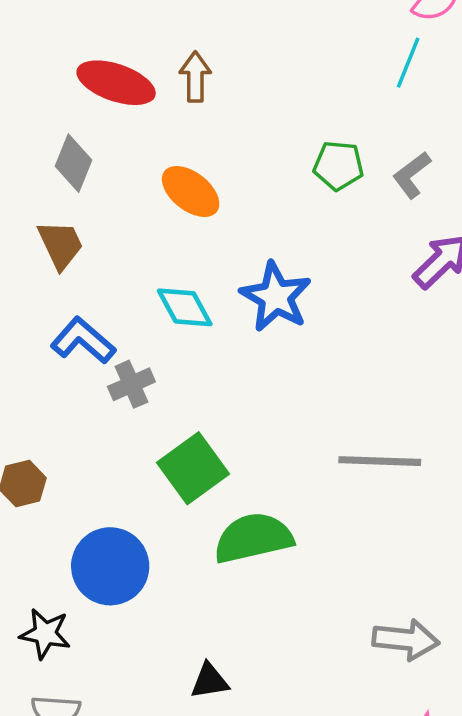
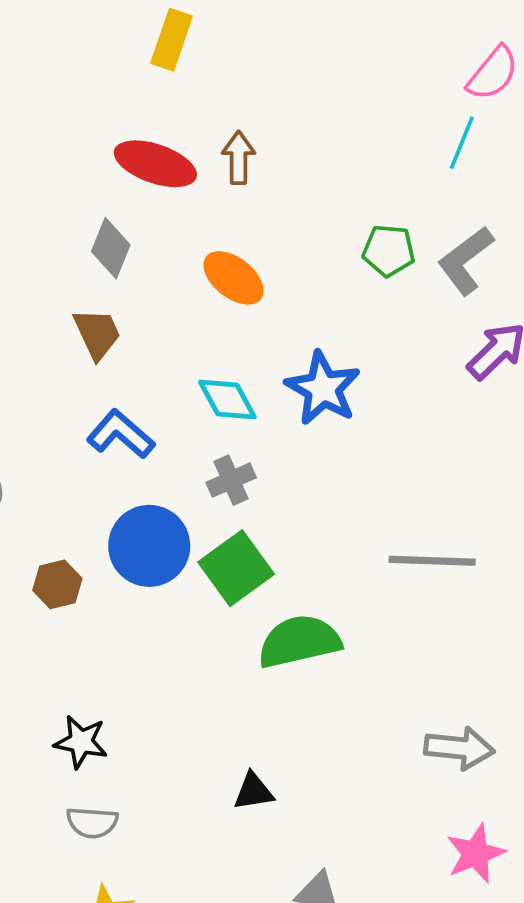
gray L-shape: (412, 175) -> (466, 261), size x1.4
gray cross: (131, 384) -> (231, 480), moved
blue circle: (110, 566) -> (149, 546), moved

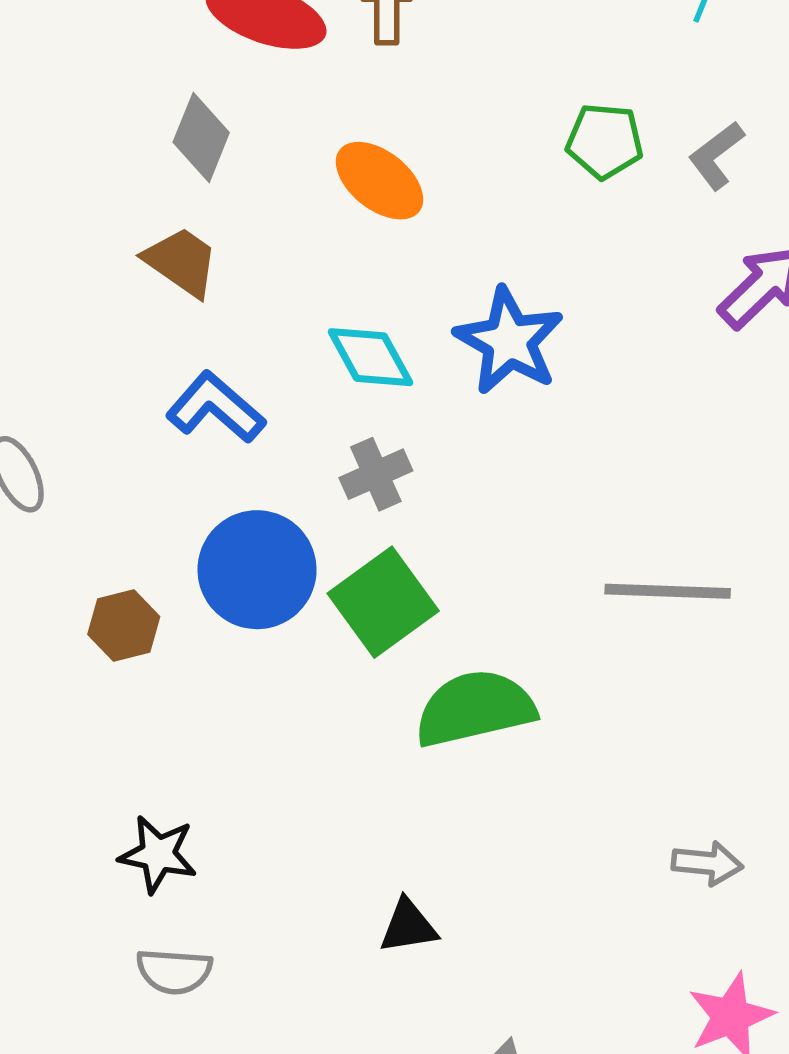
gray L-shape: (466, 261) -> (716, 155), size x0.7
brown trapezoid: (97, 334) -> (181, 262), turned -30
gray arrow: (459, 748) -> (707, 863), size x0.7

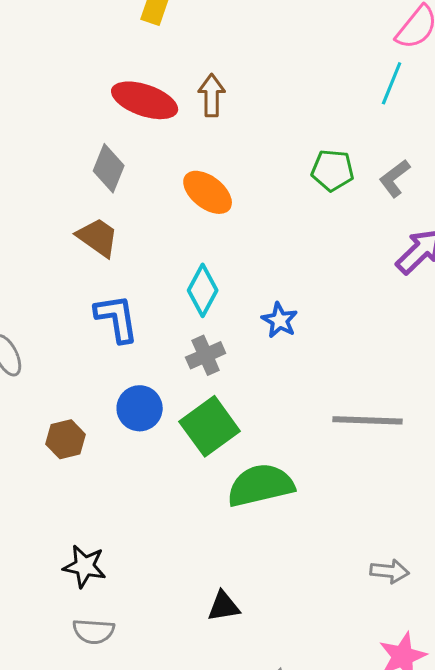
blue star: (509, 341) -> (280, 320), moved, size x0.6
cyan diamond: (370, 357) -> (203, 290), turned 57
blue L-shape: (216, 408) -> (117, 318), turned 40
blue circle: (257, 570) -> (140, 408), size x0.7

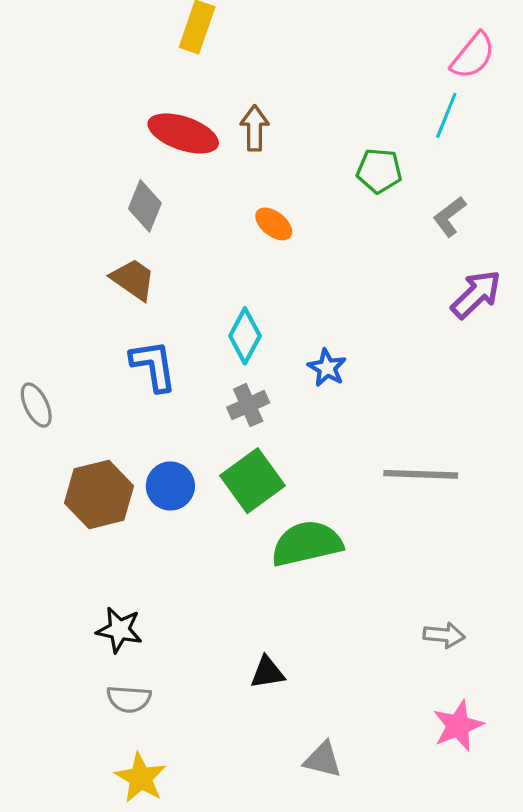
green pentagon: (333, 170) -> (379, 171), moved
orange ellipse: (208, 192) -> (274, 224), moved, size x0.7
blue circle: (140, 408) -> (170, 486), moved
brown hexagon: (66, 439) -> (99, 495), size x1.6

